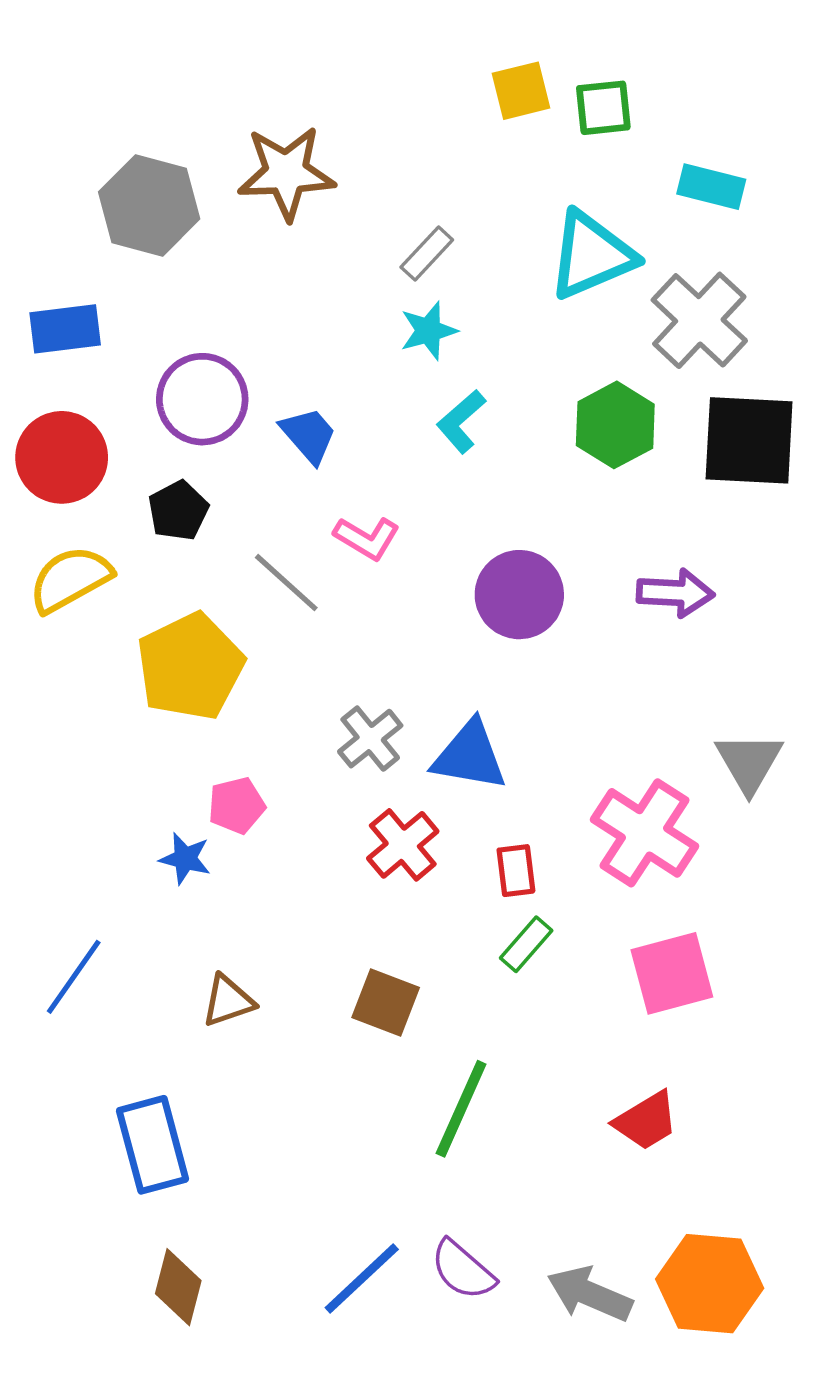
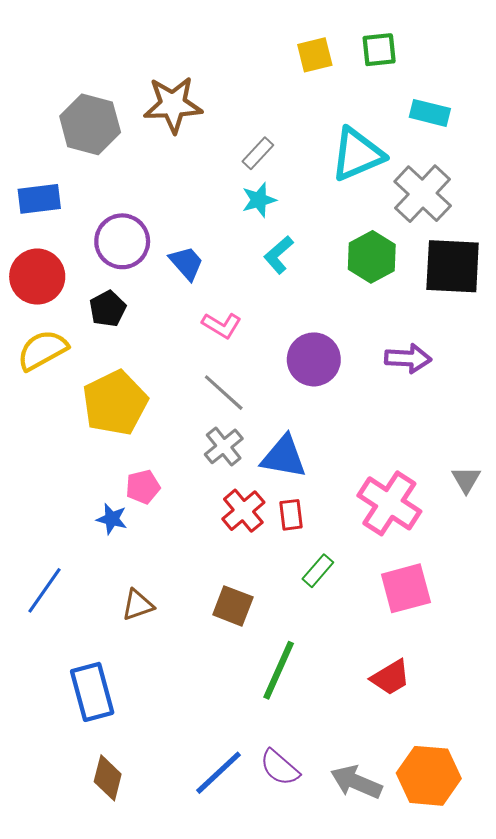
green square: (603, 108) -> (379, 50), moved
gray line: (286, 583) -> (224, 393), moved
gray triangle: (749, 763) -> (466, 480), moved, size x0.7
red rectangle: (516, 871) -> (291, 515), moved

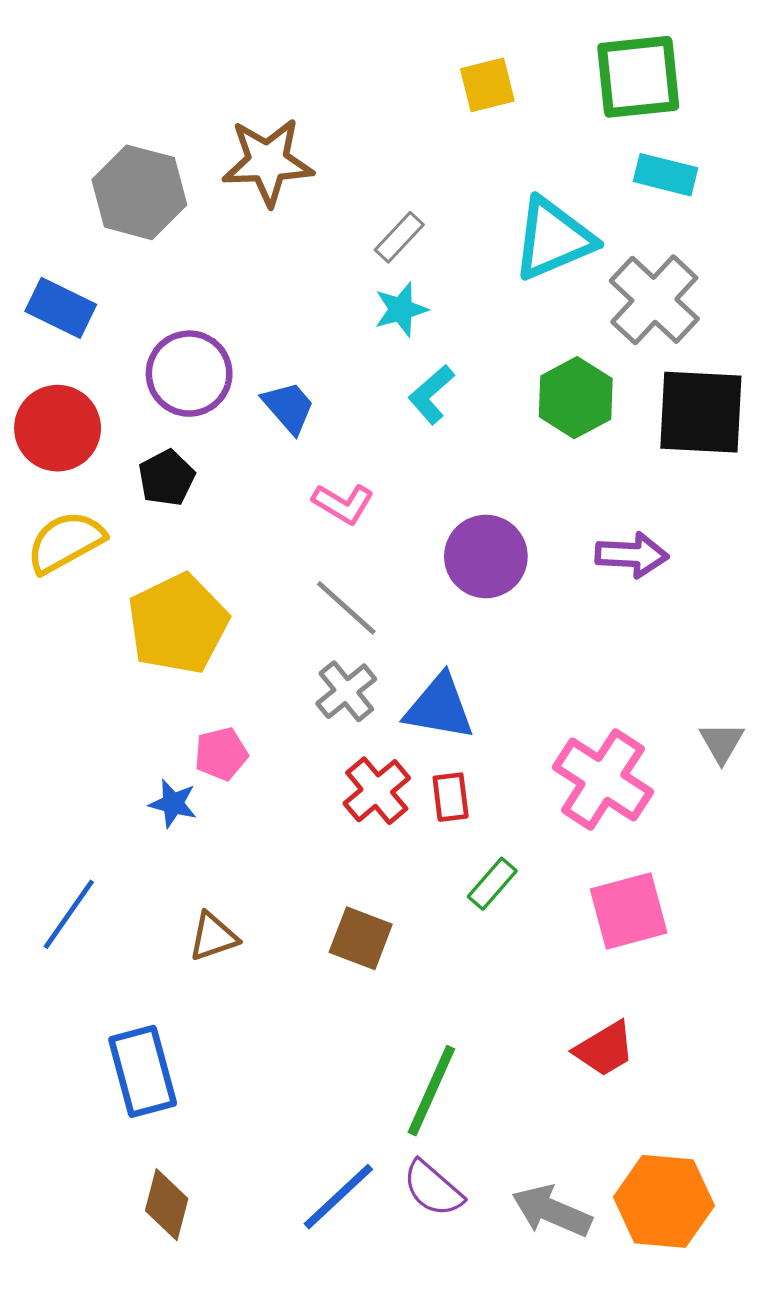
green square: (379, 50) -> (638, 77), moved, size x1.6
blue rectangle: (39, 199) -> (61, 308), turned 33
green line: (279, 670) -> (431, 1091), moved

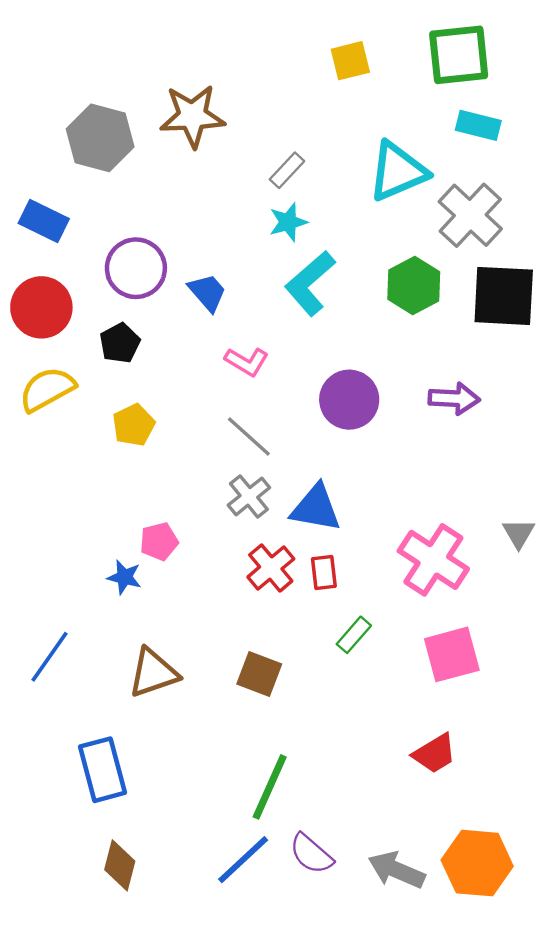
cyan L-shape: (431, 394) -> (310, 283), size x1.5
yellow pentagon: (178, 624) -> (134, 425), moved, size x0.6
brown triangle: (213, 937) -> (153, 673), size x1.4
green line: (431, 1091) -> (270, 787), moved

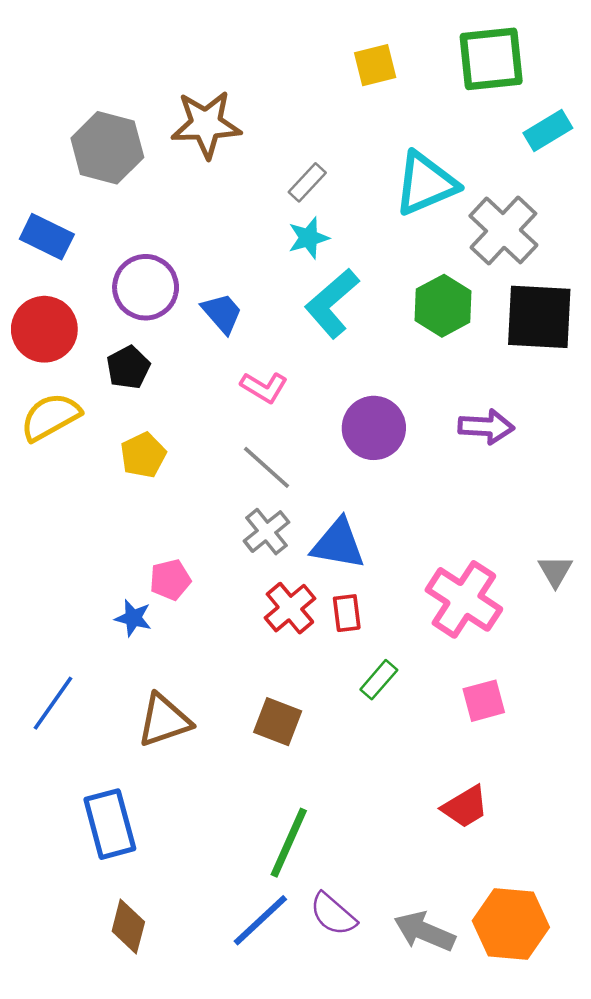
cyan rectangle: (478, 125) -> (548, 131), moved, turned -45
pink square: (452, 654) -> (484, 701), size x0.7

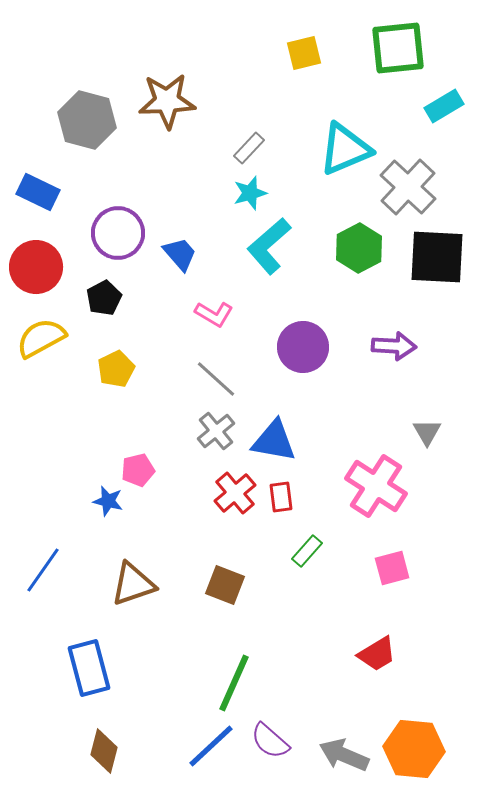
gray triangle: (555, 571) -> (427, 432), moved

